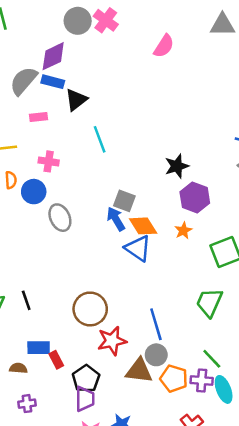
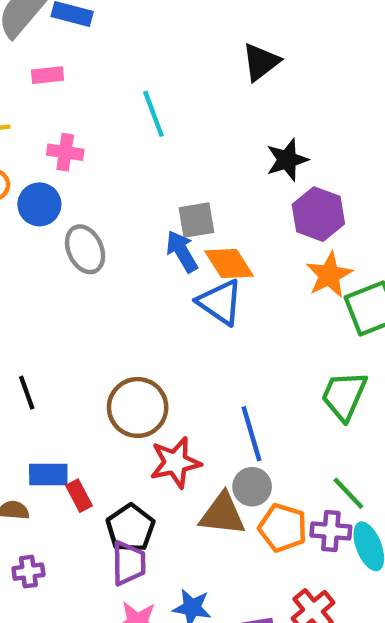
black triangle: (76, 100) -> (261, 62), moved
gray square: (124, 201) -> (196, 220), turned -30
orange star: (183, 231) -> (329, 275), moved, size x1.5

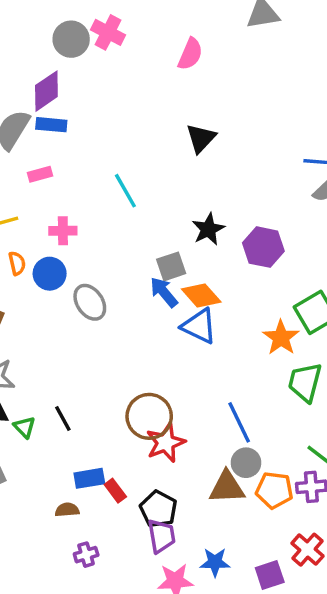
black star: (287, 160) -> (208, 229), moved
orange star: (329, 275) -> (281, 338), moved
red star: (175, 463) -> (166, 443), moved

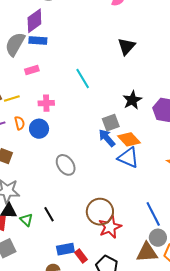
gray ellipse: (90, 302) -> (66, 165), moved

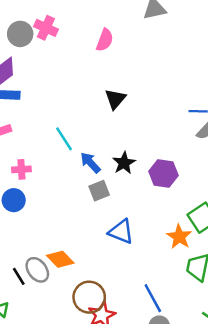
blue arrow: (107, 138) -> (90, 163), moved
orange diamond: (129, 139) -> (60, 259), moved
gray ellipse: (66, 165) -> (37, 270), moved
black line: (49, 214) -> (19, 276), moved

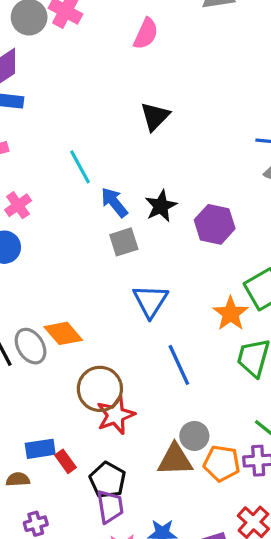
pink cross: (21, 169) -> (18, 205), turned -36
blue triangle: (121, 232) -> (150, 301), turned 36
blue line: (153, 298) -> (179, 365), moved

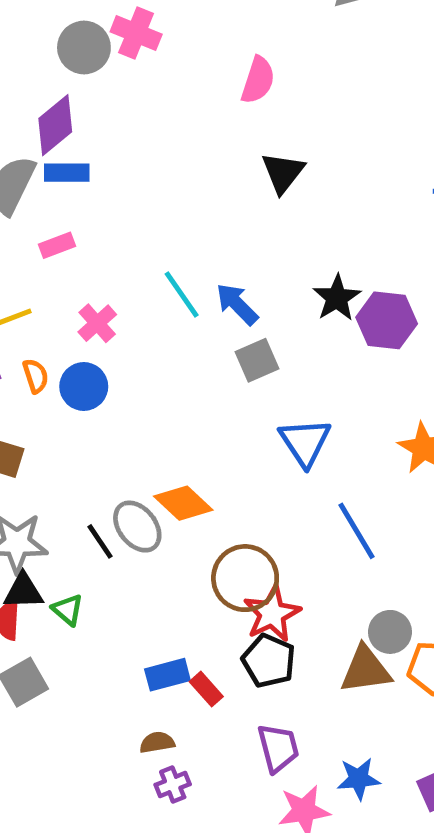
pink semicircle: (146, 34) -> (258, 80), moved
cyan line: (80, 167) -> (182, 294), moved
black star: (161, 206) -> (337, 298), moved
brown semicircle: (18, 479) -> (157, 742), moved
black pentagon: (108, 480) -> (269, 661), moved

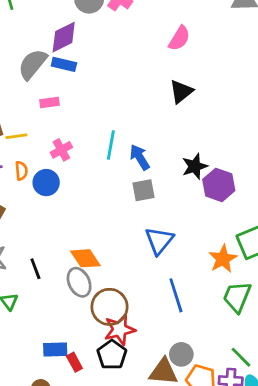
cyan line: (182, 294) -> (111, 145), turned 32
gray ellipse: (137, 527) -> (79, 282), moved

